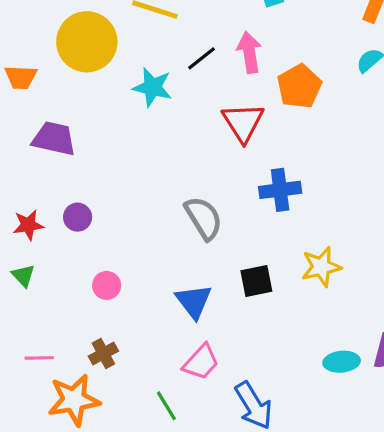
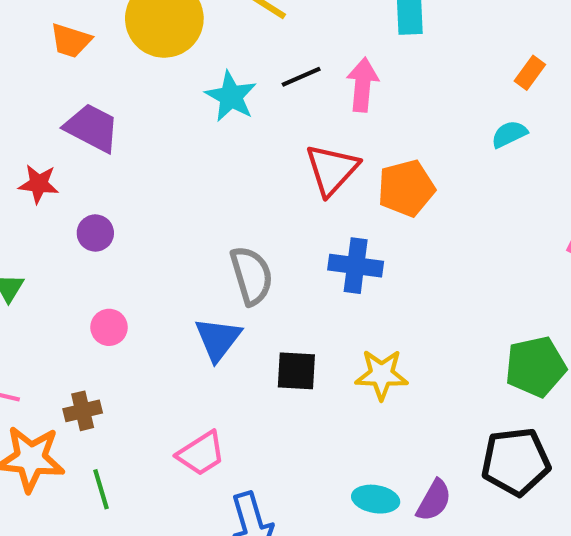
orange pentagon: (299, 86) -> (406, 188), moved
red star: (28, 225) -> (39, 184), moved
blue triangle: (194, 301) -> (218, 339), moved
green line: (166, 406) -> (101, 489), moved

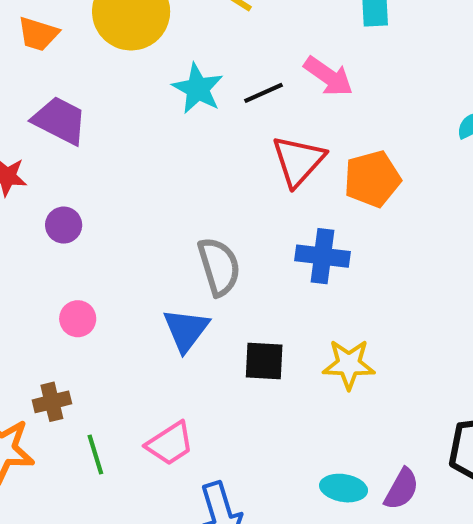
black line: (301, 77) -> (263, 93), moved
pink arrow: (363, 85) -> (328, 76), turned 120
green line: (101, 489) -> (95, 455), moved

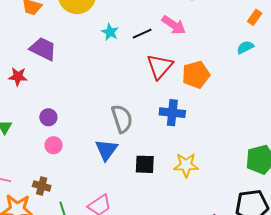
cyan star: (198, 89) -> (110, 32), size x0.7
purple circle: (64, 225) -> (48, 117), moved
brown cross: (52, 402) -> (42, 186), turned 30

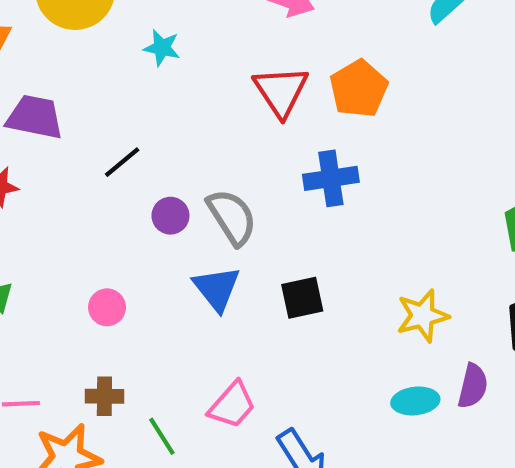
black line: (142, 34) -> (122, 162), moved
purple circle: (48, 117) -> (170, 216), moved
yellow star: (186, 165) -> (423, 316), moved

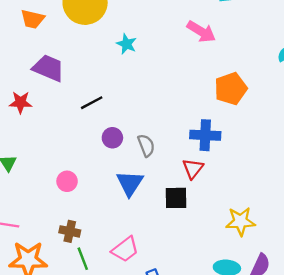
red triangle: (281, 91) -> (193, 169), moved, size x0.7
gray semicircle: (232, 217) -> (146, 145), size x0.7
brown cross: (104, 396) -> (70, 231), moved

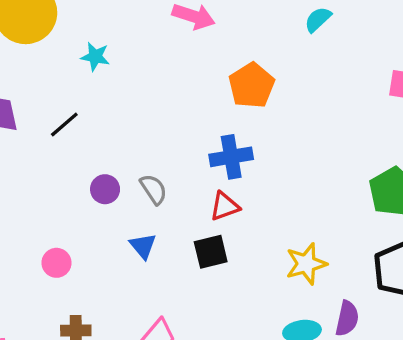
black line: (92, 103) -> (64, 124), moved
red triangle: (193, 169) -> (225, 206), turned 45
blue triangle: (130, 183) -> (143, 246), size x0.7

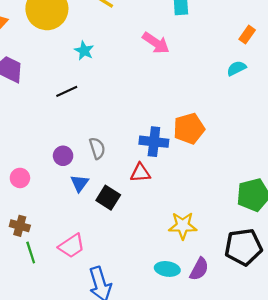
orange pentagon: (252, 85) -> (189, 129), moved
black line: (64, 124) -> (67, 91), moved
purple circle: (105, 189) -> (63, 156), moved
black square: (211, 252) -> (108, 198), moved, turned 30

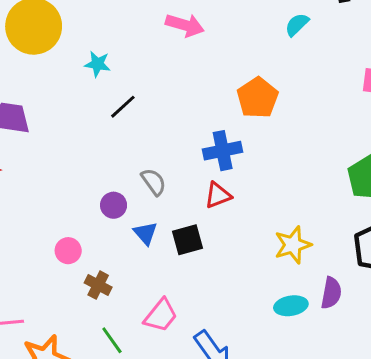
black line: (67, 91) -> (123, 107), moved
orange pentagon: (189, 129) -> (258, 98), moved
black square: (108, 198) -> (187, 240), turned -30
brown cross: (20, 226) -> (98, 285), moved, turned 30

